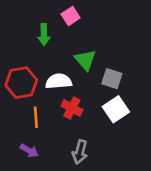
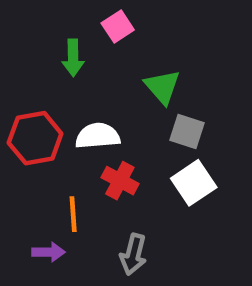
green triangle: (85, 60) -> (162, 87), moved
orange line: (36, 117) -> (73, 214), moved
purple arrow: (29, 151) -> (48, 252), turned -30

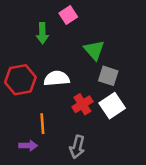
red cross: (120, 181) -> (82, 104), moved, turned 30

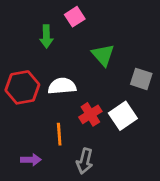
gray square: (108, 76) -> (141, 79), moved
orange line: (42, 124) -> (59, 134), moved

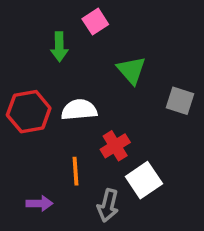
white square: (123, 116) -> (144, 180), moved

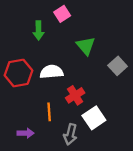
gray square: (180, 101) -> (118, 66), turned 30

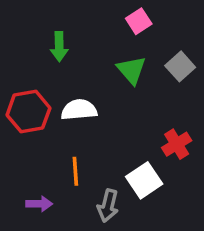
pink square: (62, 14) -> (139, 21), moved
gray square: (118, 66) -> (180, 66), moved
red cross: (75, 95) -> (177, 144), moved

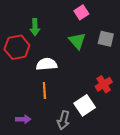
gray square: (180, 66) -> (106, 39), turned -35
red hexagon: (28, 112) -> (17, 47), moved
orange line: (75, 171) -> (44, 91), moved

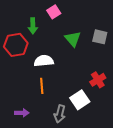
pink square: (81, 12) -> (54, 12), moved

